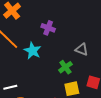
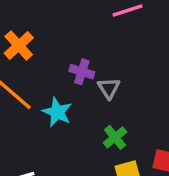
gray triangle: (82, 49) -> (109, 88), moved, turned 40

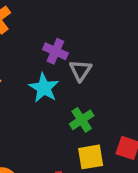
cyan star: (57, 112) -> (44, 88), moved

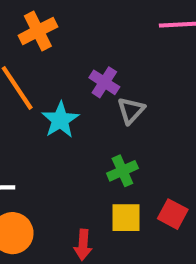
cyan star: (44, 88) -> (60, 120), moved

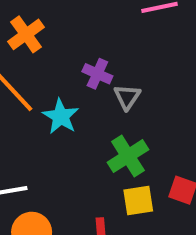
green cross: (122, 171) -> (128, 156), size x1.4

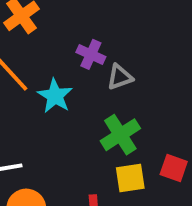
gray triangle: (127, 97) -> (120, 77), turned 36

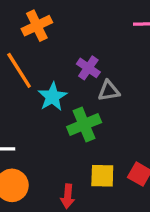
green cross: (120, 135) -> (84, 125), moved

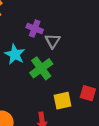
gray triangle: (109, 91) -> (53, 41), turned -35

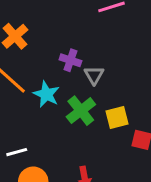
yellow square: (62, 101) -> (117, 118), moved

